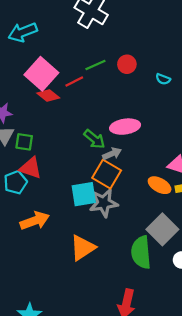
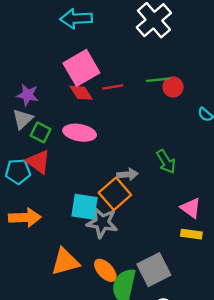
green line: (95, 65) -> (158, 80), moved
pink ellipse: (125, 127) -> (80, 133), moved
green arrow: (94, 139) -> (166, 162), moved
orange ellipse: (160, 185) -> (105, 270), moved

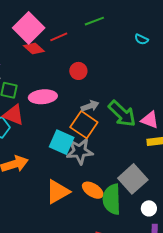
red circle: (173, 87) -> (78, 71), moved
pink ellipse: (80, 133) -> (43, 97), moved
green arrow: (166, 162) -> (122, 114), moved, size x1.4
cyan square: (85, 207) -> (62, 142), turned 30

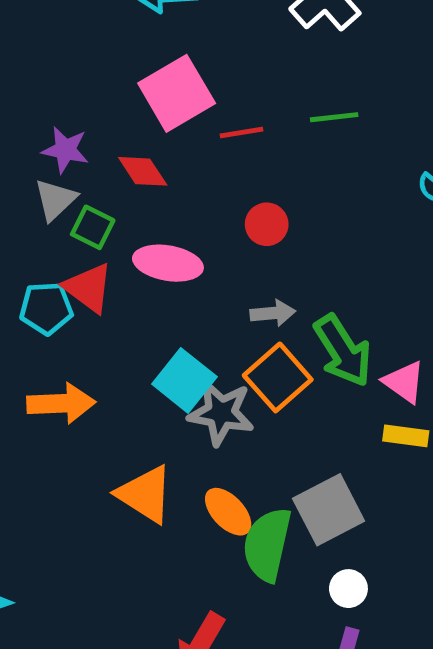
red diamond: (34, 48) -> (143, 171), moved
orange square: (84, 125) -> (278, 377), moved
orange triangle: (58, 192) -> (145, 494), turned 48

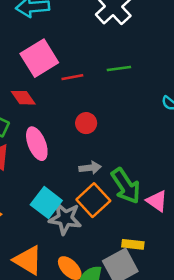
pink ellipse: (168, 263) -> (37, 144), turned 60
yellow rectangle: (406, 436) -> (133, 244), moved

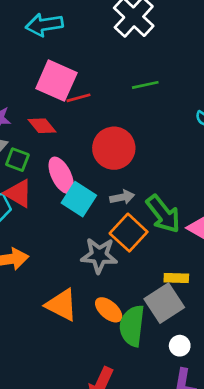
pink square: (39, 58) -> (56, 81), turned -30
red line: (72, 77) -> (78, 98), moved
red circle: (86, 123) -> (114, 148), size x1.8
cyan square: (46, 203) -> (79, 199), moved

